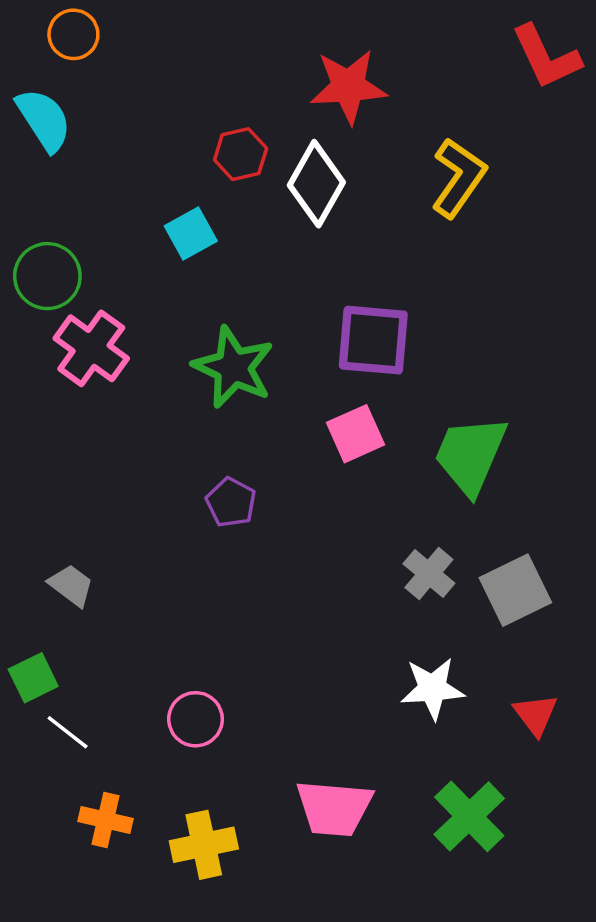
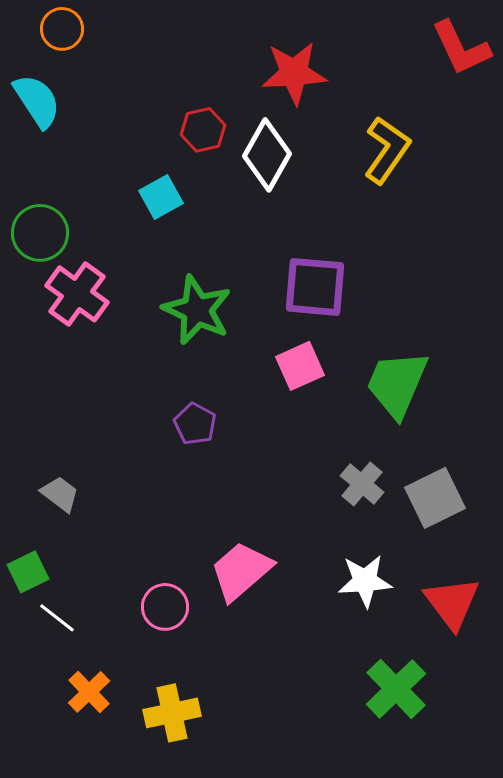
red triangle: (536, 714) -> (452, 603), size x1.5
pink trapezoid: (334, 808) -> (241, 571), moved, turned 134
orange cross: (105, 820) -> (89, 692), turned 33

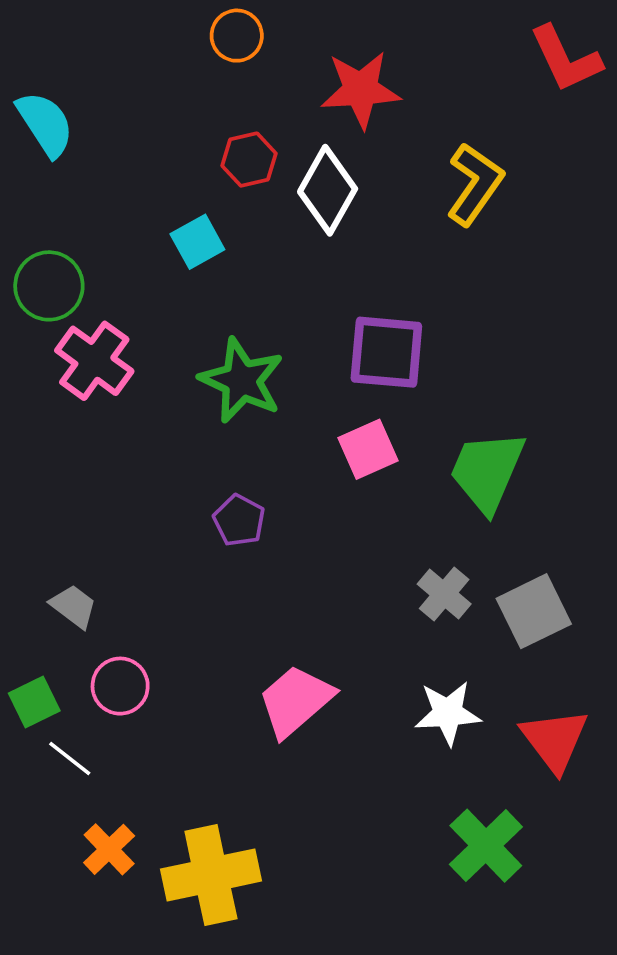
orange circle: (62, 29) -> (237, 36), moved
pink circle: (165, 607) -> (120, 686), moved
yellow cross: (172, 713) -> (211, 875), size x1.4

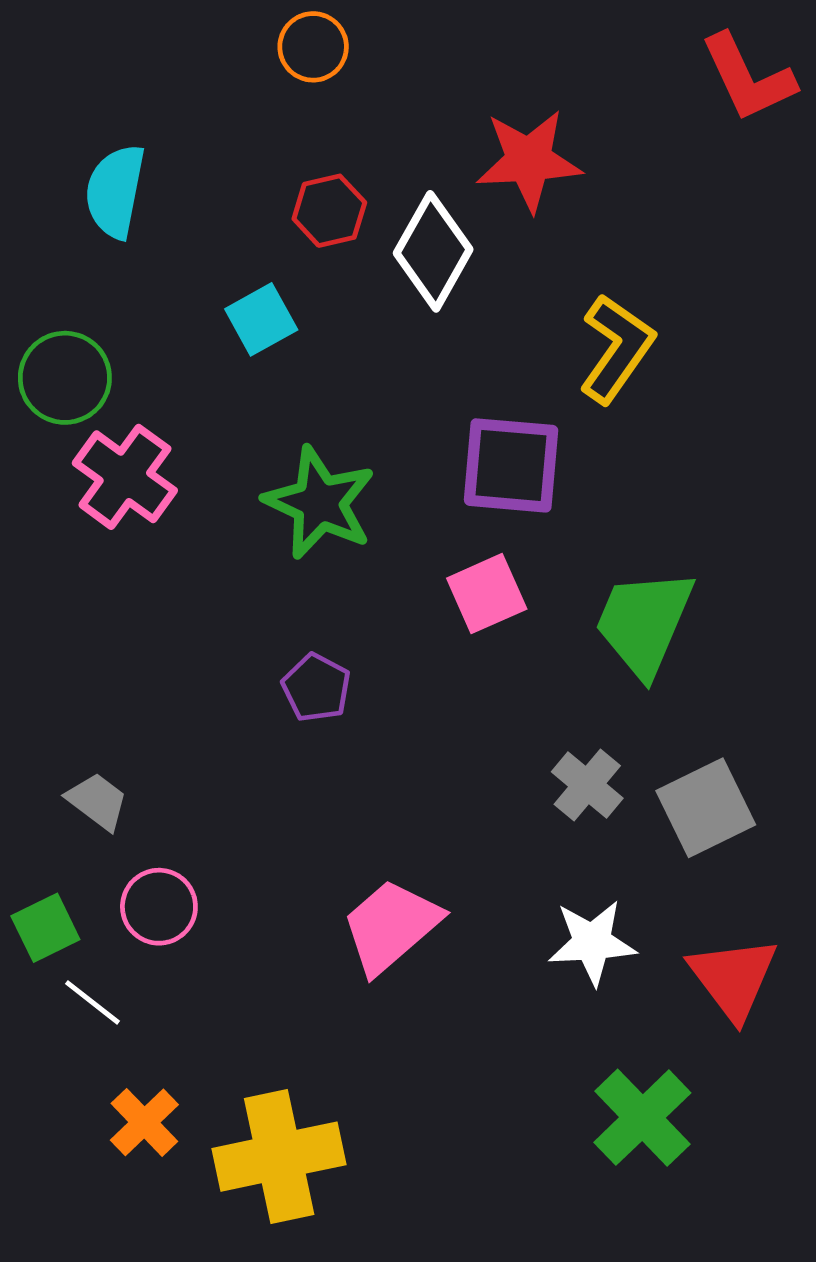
red star: (361, 90) -> (529, 160), moved
cyan semicircle: (45, 124) -> (115, 191), moved, turned -136
yellow L-shape: (475, 184) -> (616, 349), moved

